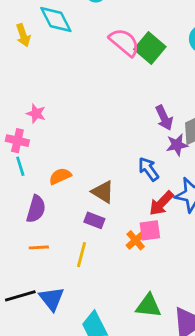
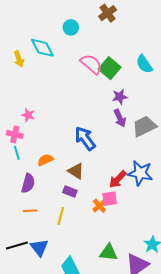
purple star: (177, 145) -> (120, 97), moved
blue arrow: (148, 169) -> (85, 138), moved, size x1.4

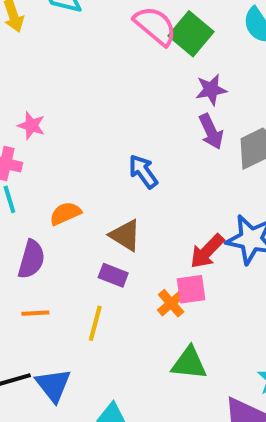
blue arrow: (85, 138) -> (143, 171), size x0.7
green triangle: (109, 253) -> (189, 363), moved

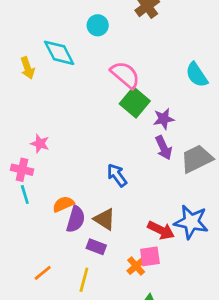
green square: (191, 34) -> (135, 102), moved
red arrow: (207, 251) -> (161, 230), turned -108
purple semicircle: (31, 259) -> (76, 219), moved
orange line: (35, 313) -> (43, 273), turned -36

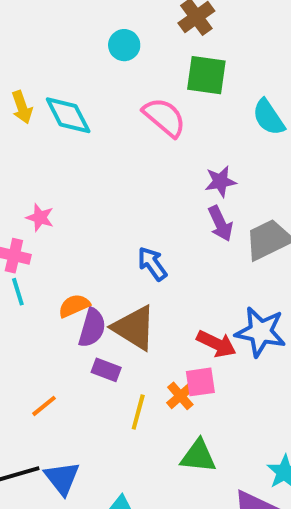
cyan diamond: (59, 53) -> (68, 115), moved
green square: (135, 102) -> (206, 75), moved, turned -32
brown triangle: (105, 219) -> (134, 328), size x1.4
purple rectangle: (96, 247) -> (106, 370), moved
yellow line: (84, 280) -> (138, 412), moved

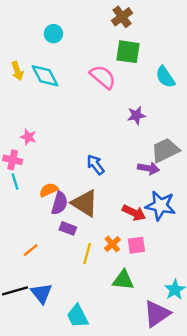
cyan circle: (124, 45) -> (53, 34), moved
purple arrow: (220, 224) -> (148, 168), moved, turned -55
pink square: (200, 382) -> (136, 245), moved

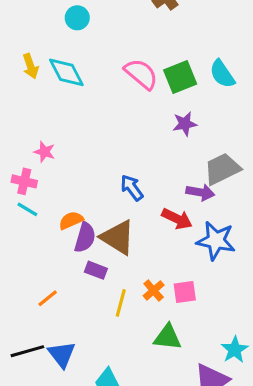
green square: (128, 52) -> (180, 77), moved, turned -30
cyan line: (15, 182) -> (27, 209), turned -42
red arrow: (134, 213) -> (177, 219), moved

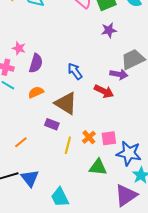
purple semicircle: (85, 237) -> (36, 63), moved
blue star: (216, 241) -> (129, 153), moved

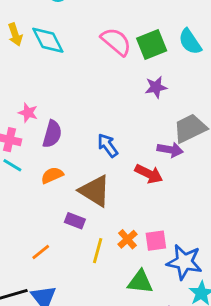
orange line: (21, 142) -> (41, 252), moved

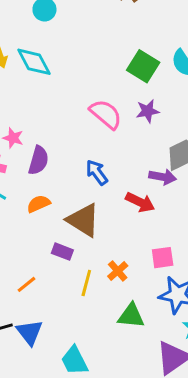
pink semicircle: (116, 42) -> (106, 114), moved
green square: (152, 44) -> (143, 66), turned -36
pink square: (156, 241) -> (163, 258), moved

